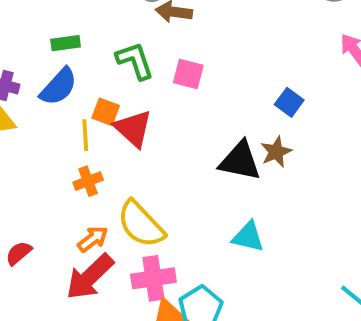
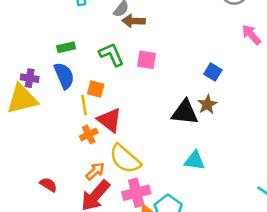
blue semicircle: (59, 87) -> (64, 76), turned -60
red triangle: (133, 128) -> (110, 120), moved
red semicircle: (19, 253) -> (48, 185), turned 78

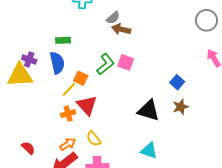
green L-shape: (111, 55) -> (105, 64), moved, turned 65
brown star: (207, 104) -> (181, 107), moved
yellow line: (84, 105) -> (69, 89), turned 42
yellow semicircle: (125, 159) -> (94, 139), size x0.6

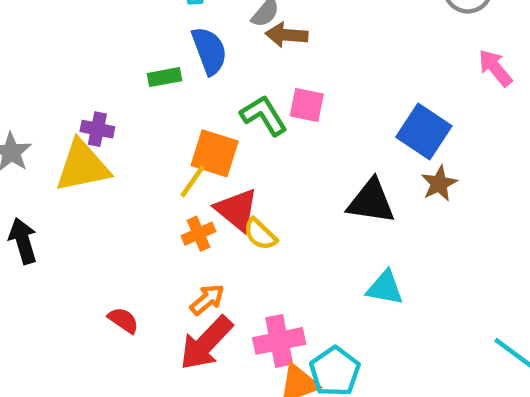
blue semicircle: (57, 63) -> (209, 51), moved
green L-shape: (105, 64) -> (264, 115), turned -75
orange square: (81, 78) -> (215, 153), size x1.5
blue square: (177, 82) -> (424, 131), size x1.6
yellow semicircle: (94, 139) -> (260, 234), moved

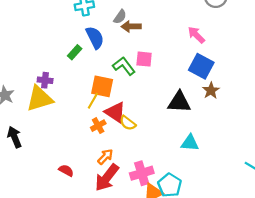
pink arrow: (495, 68) -> (196, 35), moved
green rectangle: (164, 77) -> (75, 52), turned -32

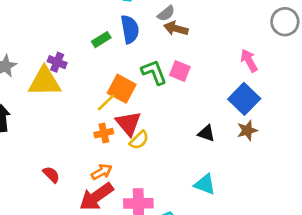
black triangle: (179, 102) -> (206, 133), size x0.6
yellow semicircle: (128, 123) -> (139, 140), turned -98

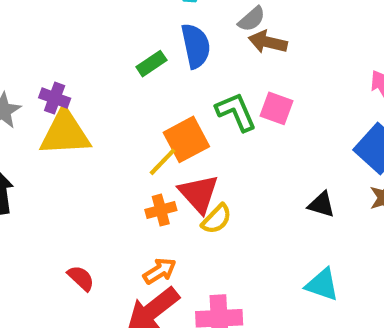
purple cross: (57, 62) -> (55, 98), moved
orange square: (122, 89) -> (186, 139), turned 36

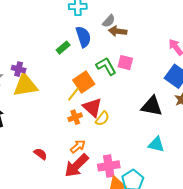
black triangle: (322, 204) -> (152, 106), size x1.6

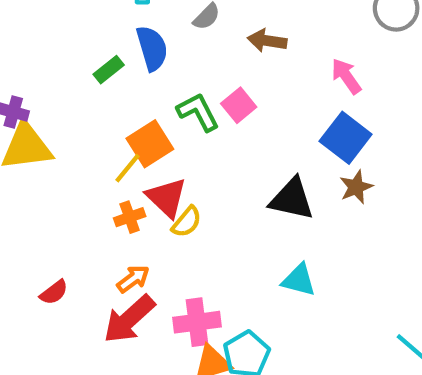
brown arrow: (118, 31) -> (267, 41), moved
pink square: (125, 63) -> (239, 105), turned 35
red semicircle: (40, 154) -> (54, 292), turned 104

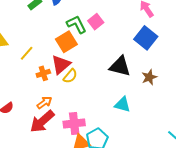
orange square: (150, 144) -> (66, 42), moved
yellow line: (128, 168) -> (27, 53), moved
brown star: (356, 187) -> (149, 77), moved
red triangle: (167, 198) -> (61, 64), turned 35

